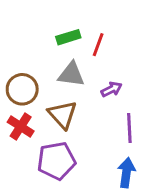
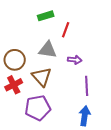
green rectangle: (68, 37) -> (46, 16), moved
purple arrow: (111, 89) -> (75, 60), turned 32
red cross: (21, 127) -> (14, 85), turned 30

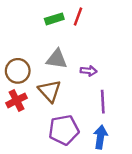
red line: (66, 30) -> (78, 17), moved
purple pentagon: (38, 108) -> (64, 130), moved

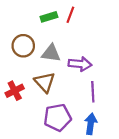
brown circle: (18, 71) -> (23, 46), moved
purple arrow: (89, 71) -> (80, 64), size x1.5

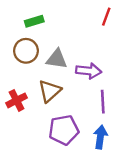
red line: (70, 15) -> (106, 17), moved
green rectangle: (49, 17) -> (34, 21), moved
brown triangle: (45, 82) -> (50, 91), turned 30

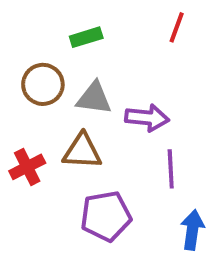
green rectangle: (34, 21) -> (86, 37), moved
brown triangle: (50, 91) -> (82, 151), turned 45
blue arrow: (100, 137) -> (192, 230), moved

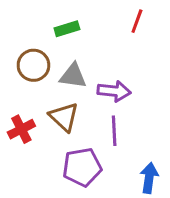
brown triangle: (82, 151) -> (64, 117), turned 40
purple line: (171, 169) -> (114, 131), moved

